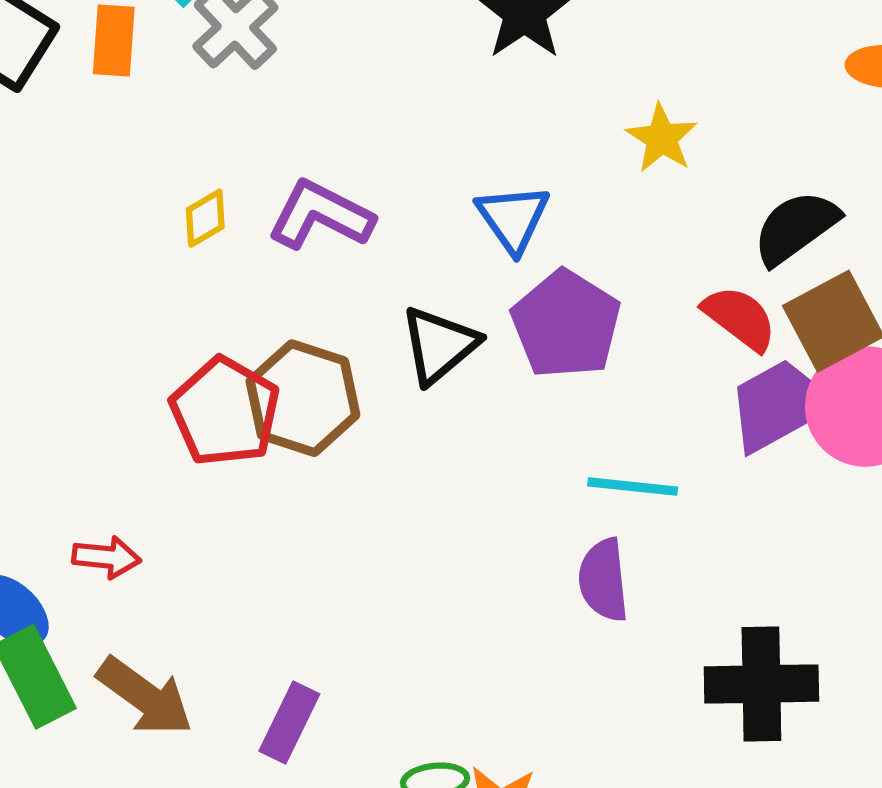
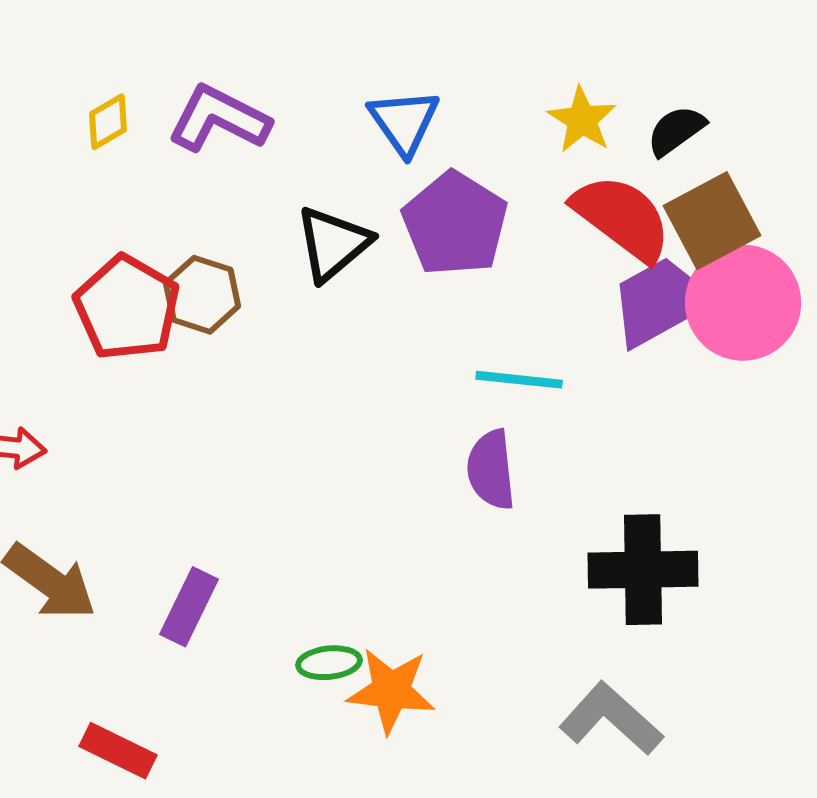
yellow star: (662, 138) -> (582, 120), moved
black semicircle: (796, 228) -> (676, 131), size x0.7
red semicircle: (740, 318) -> (622, 218), size x1.4
brown hexagon: (303, 398) -> (202, 295), size x0.7

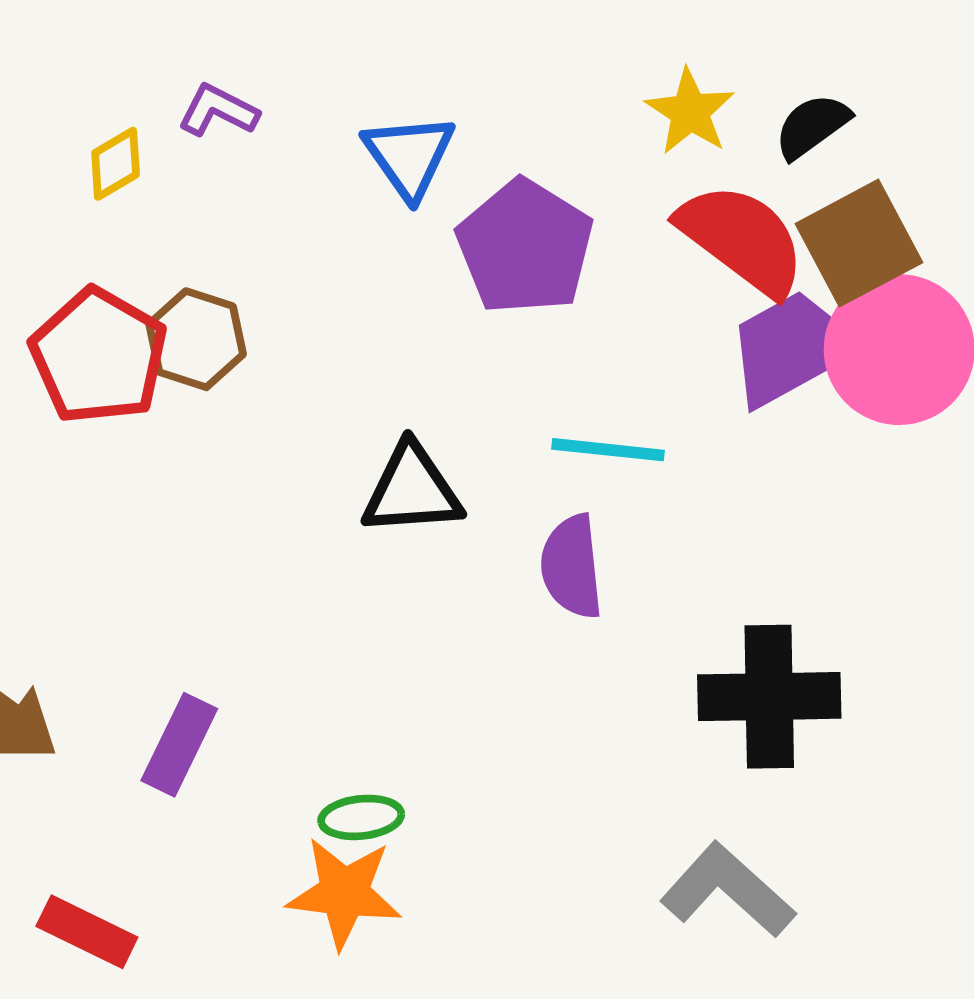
purple L-shape: (219, 119) -> (218, 110), size x0.6
yellow diamond: (108, 122) -> (116, 164), moved
blue triangle: (404, 122) -> (409, 156), moved
black triangle: (333, 244) -> (412, 490), moved, turned 36
orange star: (391, 691) -> (344, 893), moved

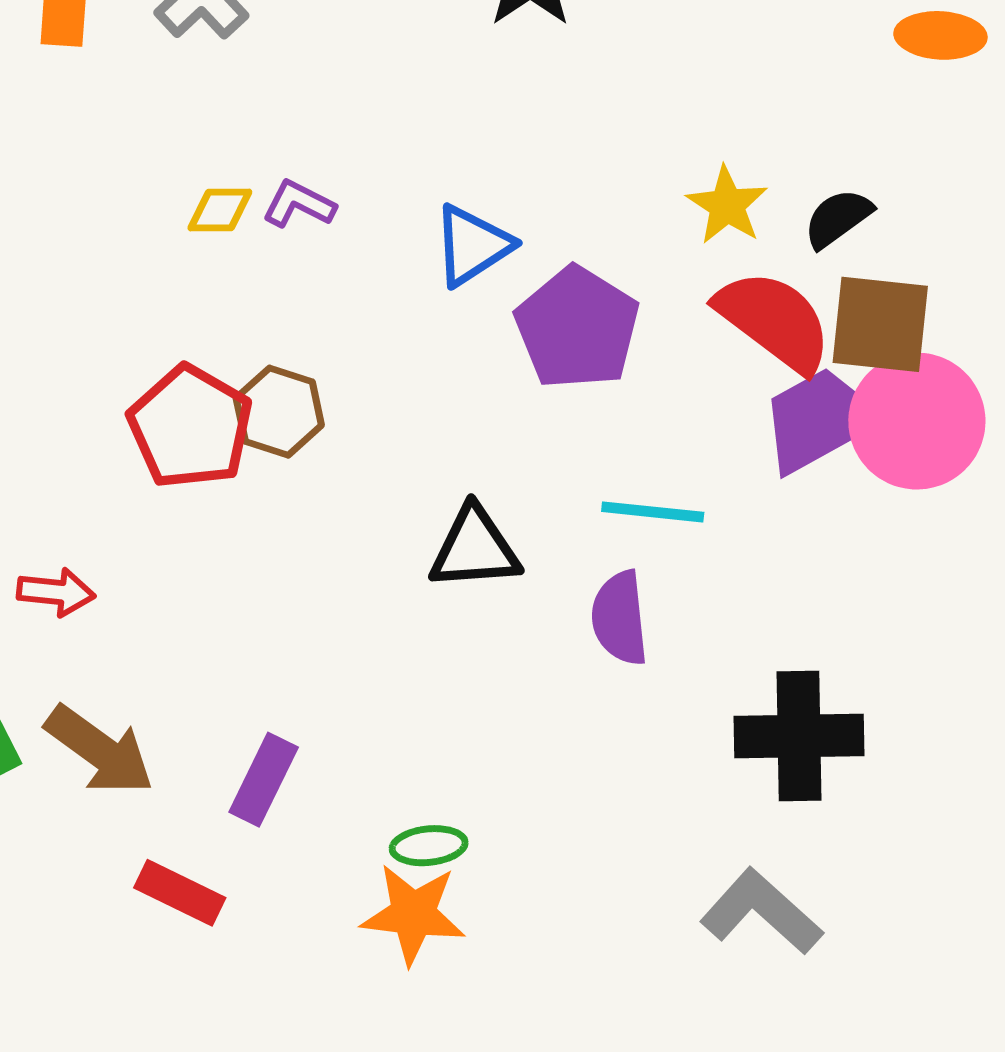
blue triangle: (409, 156) -> (472, 245), turned 32
yellow diamond: (116, 164) -> (220, 210), moved, turned 30
brown square: (859, 243) -> (880, 324), turned 34
red rectangle: (87, 932) -> (180, 893), moved

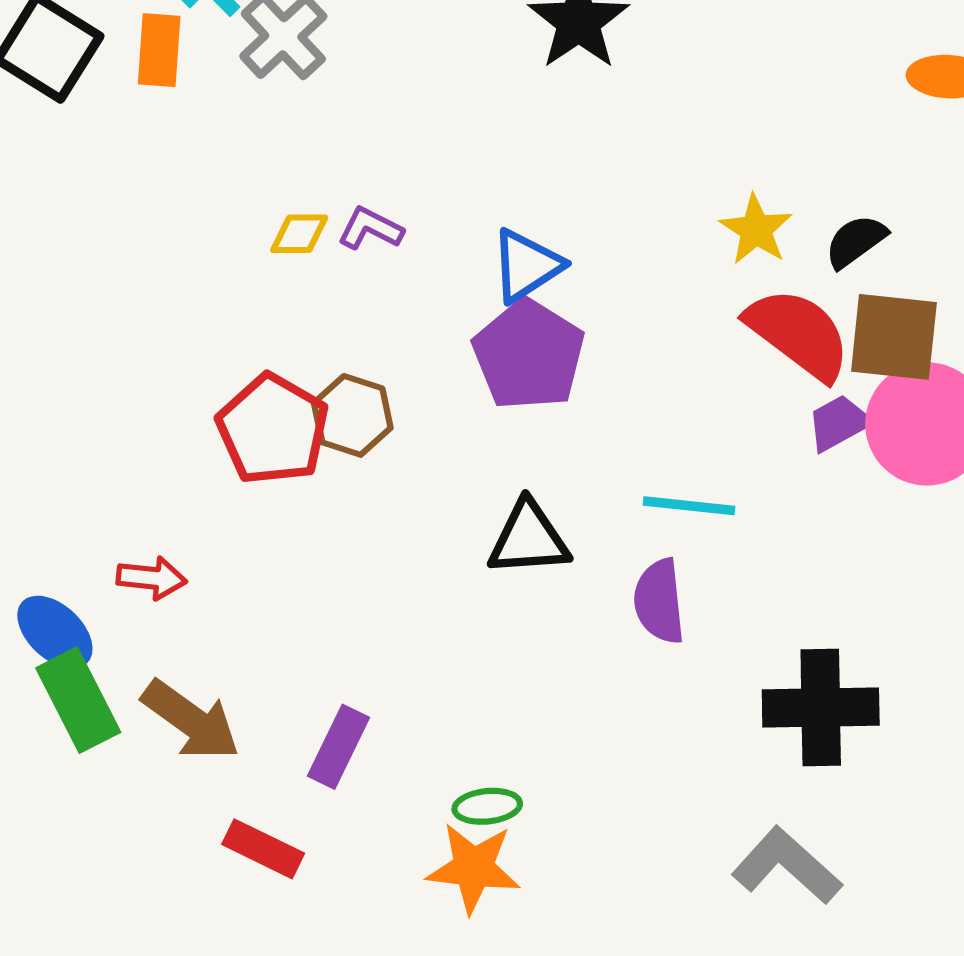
purple pentagon: (577, 328) -> (529, 355), moved
purple trapezoid: (819, 420) -> (839, 423), size x0.6

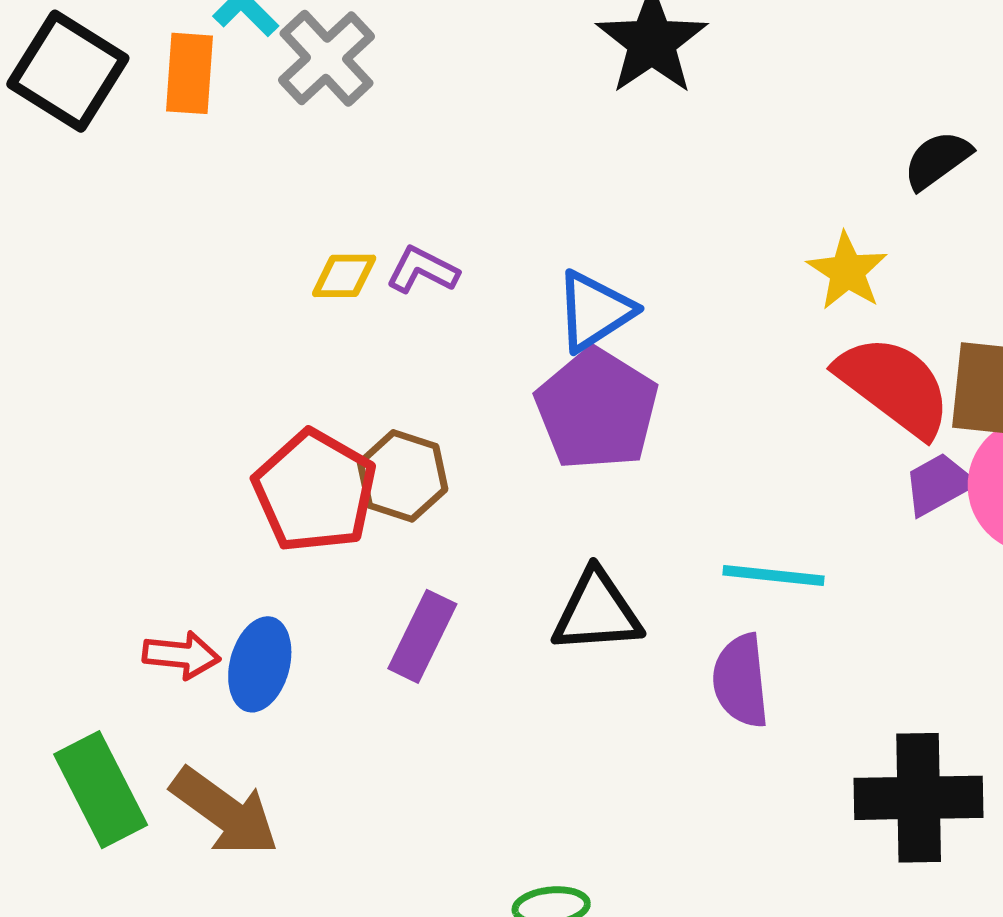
black semicircle: (856, 241) -> (937, 160), moved
blue ellipse: (55, 632) -> (260, 664), moved, turned 62
purple rectangle: (339, 747) -> (422, 636), moved

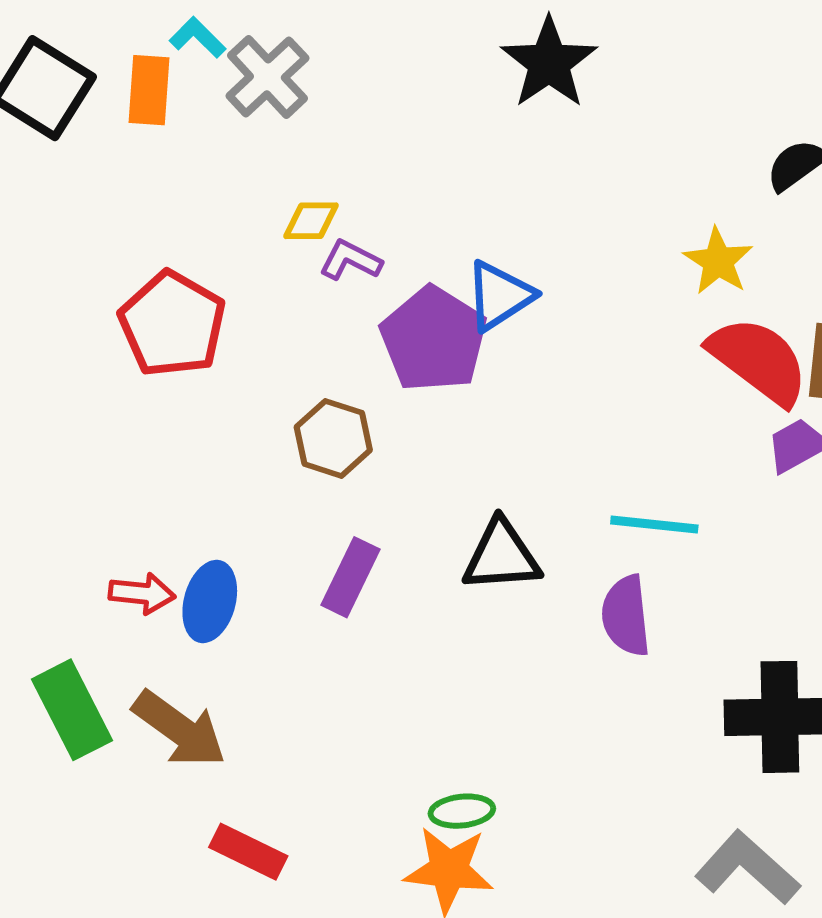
yellow diamond: (344, 276) -> (311, 221), moved
purple pentagon: (597, 409) -> (434, 339), moved
red pentagon: (315, 491) -> (172, 324), moved

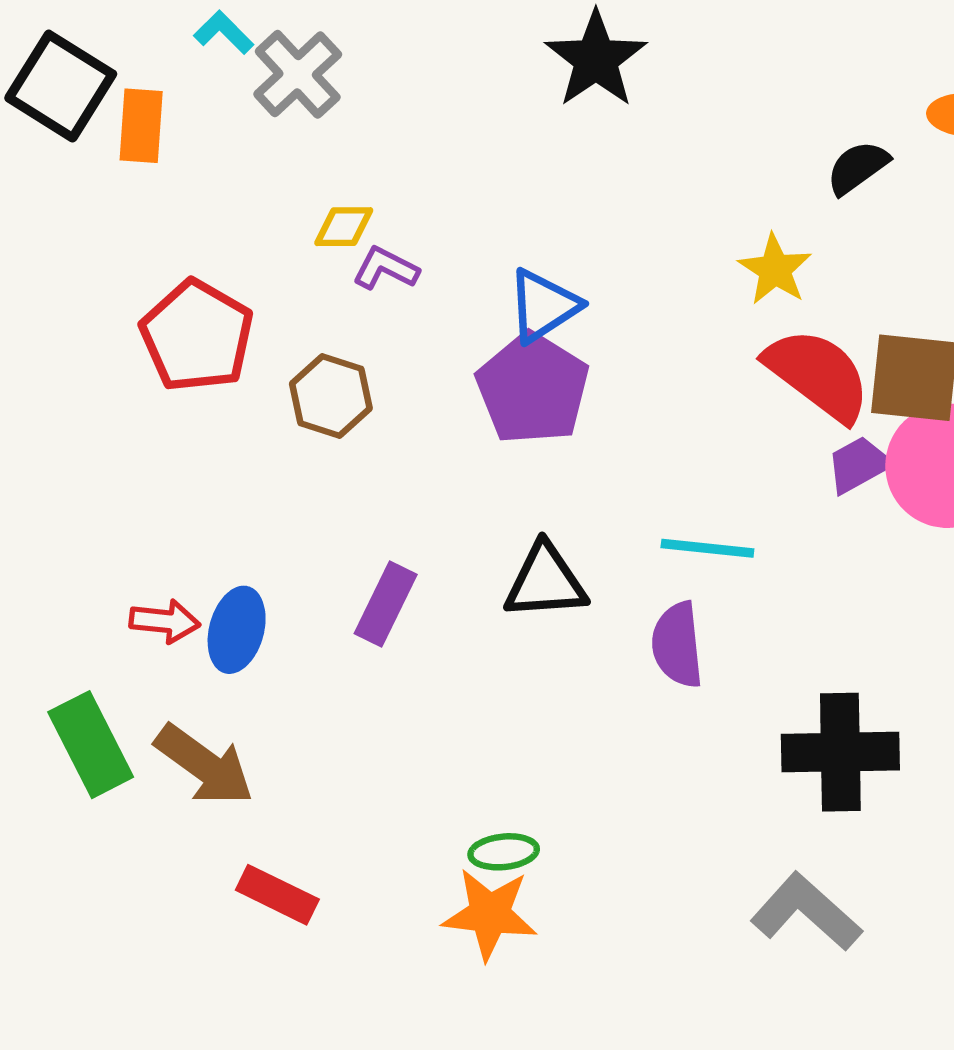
orange rectangle: (149, 90) -> (141, 126), moved
purple pentagon: (434, 339) -> (533, 388), moved
brown hexagon: (333, 438) -> (331, 396), moved

